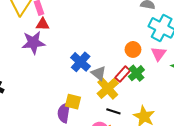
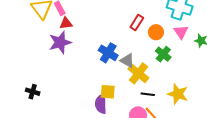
red rectangle: (123, 74) -> (137, 22), moved

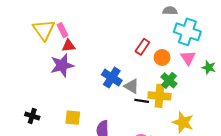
yellow cross: (138, 73) -> (159, 96), moved, turned -35
yellow square: (108, 92) -> (73, 118), moved
black line: (148, 94) -> (142, 101), moved

